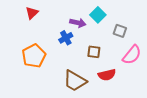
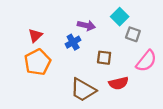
red triangle: (32, 13) -> (35, 35), moved
cyan square: (98, 15) -> (120, 17), moved

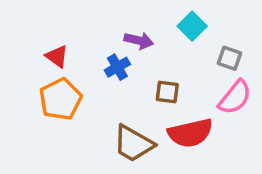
gray square: (133, 34) -> (230, 58), moved
red triangle: (35, 35) -> (57, 56), turned -40
red semicircle: (119, 83) -> (190, 133), size x1.4

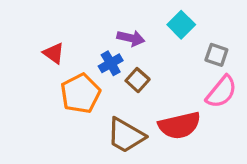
brown square: (167, 92) -> (138, 80), moved, turned 35
orange pentagon: (60, 99) -> (80, 93), moved

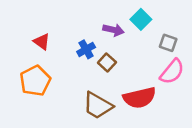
purple arrow: (131, 38) -> (113, 30), moved
orange pentagon: (80, 93) -> (35, 81), moved

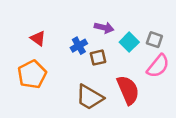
cyan square: (141, 19) -> (129, 42), moved
brown square: (107, 62) -> (98, 58), turned 35
red semicircle: (139, 98) -> (128, 90), turned -100

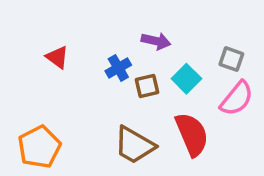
cyan square: (129, 42) -> (186, 79), moved
orange pentagon: (32, 74) -> (39, 147), moved

